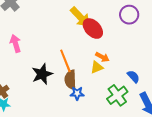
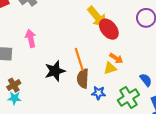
blue star: (77, 93) -> (99, 93), moved

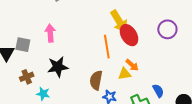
orange line: (79, 59) -> (107, 47), moved
black star: (55, 71) -> (58, 67), moved
cyan star: (14, 98) -> (43, 94), moved

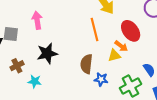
red ellipse: (129, 35) -> (131, 31), moved

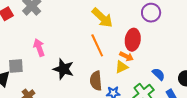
red ellipse: (131, 31) -> (133, 40), turned 55
black star: (47, 53) -> (63, 69), moved, turned -30

